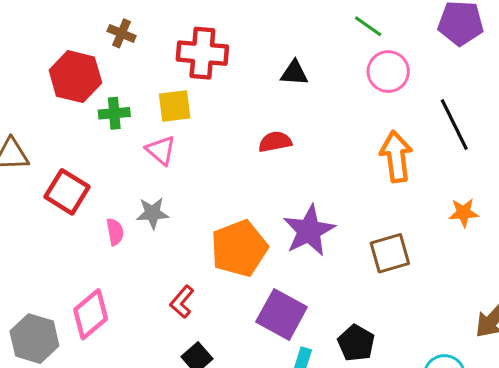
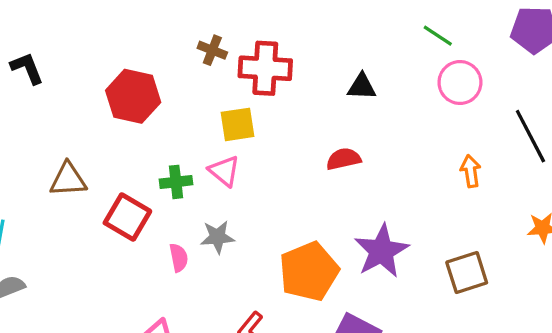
brown cross: (122, 33) -> (212, 50), moved
green cross: (114, 113) -> (176, 182), moved
orange arrow: (396, 156) -> (471, 171), size x0.6

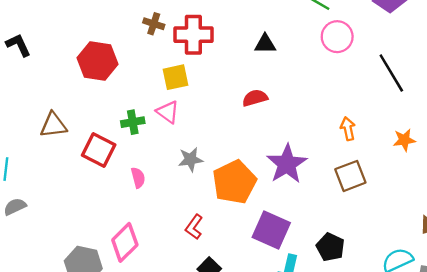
orange arrow: (471, 171) -> (348, 129), moved
gray star: (217, 237) -> (190, 159), moved

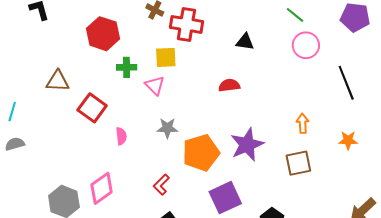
green cross: (133, 122) -> (127, 67), moved
purple square: (271, 230) -> (225, 198), turned 32

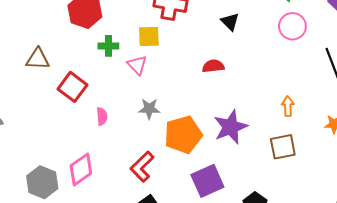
black triangle: (245, 42) -> (230, 22), turned 36
red L-shape: (161, 185) -> (142, 167), size x1.4

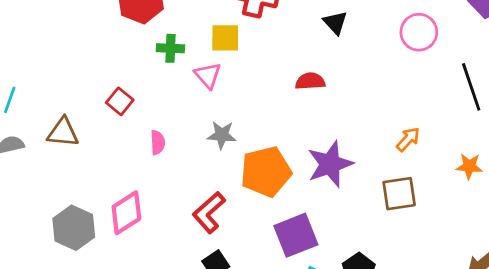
brown triangle: (38, 59) -> (63, 132), moved
red square: (72, 87) -> (120, 101), size x0.7
orange arrow: (288, 106) -> (408, 139), turned 42

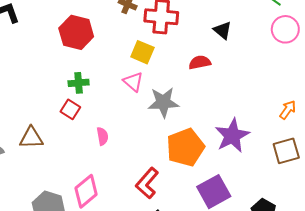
yellow square: (225, 38) -> (142, 52), turned 30
green cross: (170, 48) -> (79, 83), moved
red semicircle: (310, 81) -> (200, 62), moved
gray star: (222, 135) -> (163, 102), moved, size x1.4

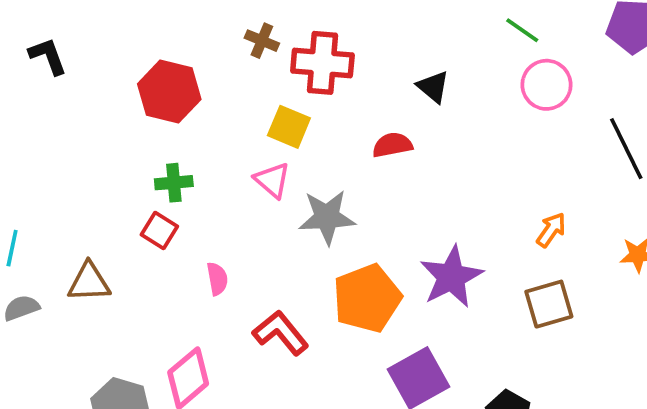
red L-shape: (147, 183) -> (281, 333), moved, turned 100

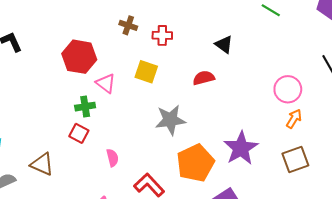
red cross: (322, 63) -> (162, 35), size x0.6
pink circle: (546, 85) -> (288, 89), moved
pink triangle: (272, 180) -> (106, 83), moved
brown triangle: (89, 282) -> (42, 164), turned 30

